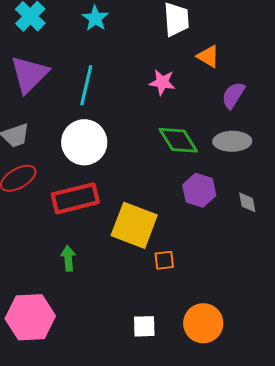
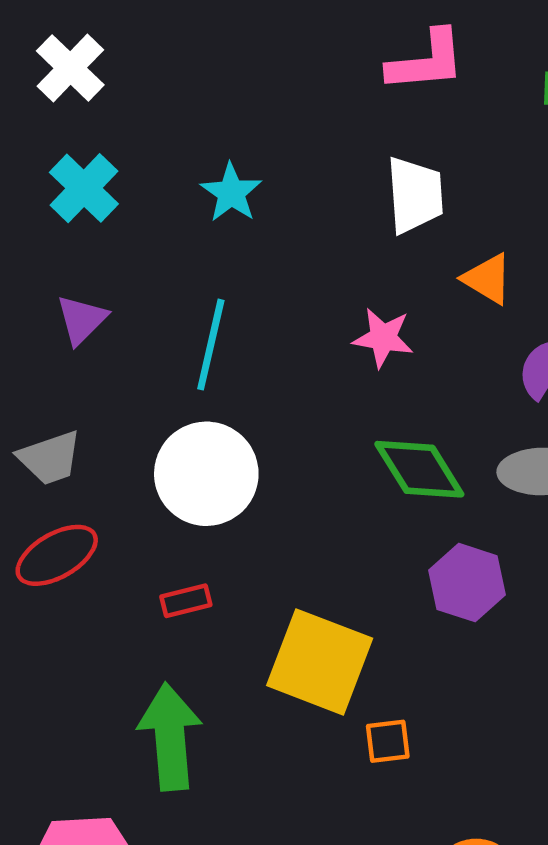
purple triangle: (29, 74) -> (82, 320), size x0.6
red rectangle: (75, 198) -> (186, 601), size x0.5
green arrow: (68, 258) -> (170, 737), size x1.8

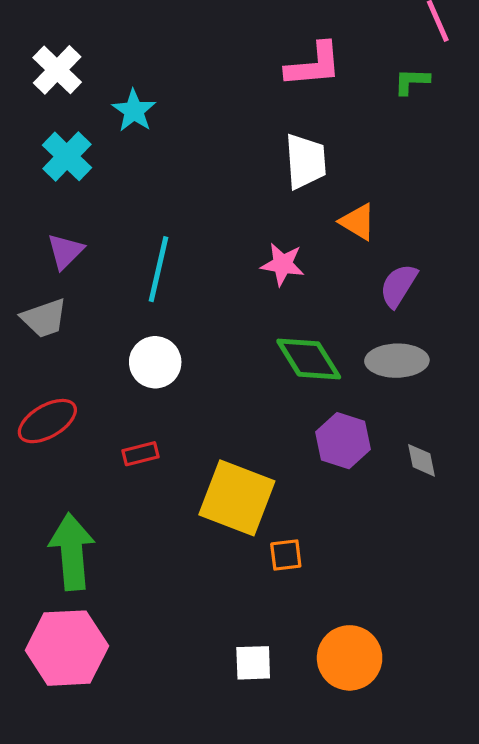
cyan star: (231, 193) -> (134, 111), moved
gray trapezoid: (50, 458) -> (44, 318), moved
white circle: (206, 474) -> (155, 362), size x0.7
green arrow: (170, 737) -> (72, 552), moved

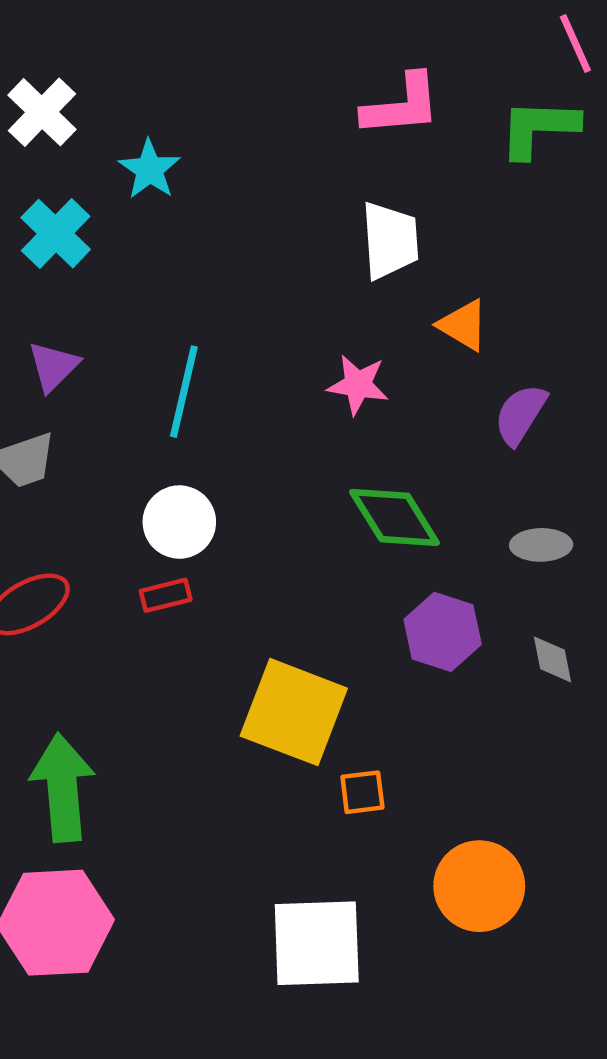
green L-shape: (412, 81) -> (539, 128), size x1.6
gray ellipse: (397, 361) -> (541, 545), moved, size x0.7
red rectangle: (140, 454) -> (166, 595), moved
orange circle: (350, 658) -> (479, 886), moved
white square: (253, 663) -> (317, 943), size x1.8

